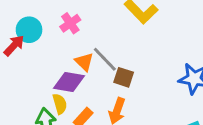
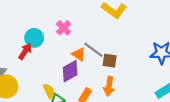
purple diamond: (69, 82) -> (70, 71), turned -30
yellow semicircle: (60, 104) -> (49, 91), moved

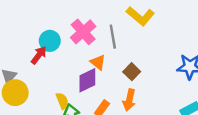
pink cross: (64, 28) -> (83, 32), size x1.5
gray line: (94, 50) -> (113, 37), moved, turned 40
brown square: (110, 61) -> (132, 72), turned 32

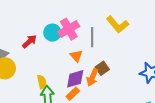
cyan circle: (50, 41) -> (52, 33), moved
purple diamond: (87, 80) -> (75, 79), moved
orange arrow: (129, 100) -> (92, 77), moved

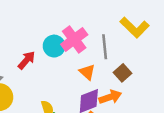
brown square: (102, 68) -> (123, 73), moved
orange arrow: (92, 77) -> (110, 97), turned -126

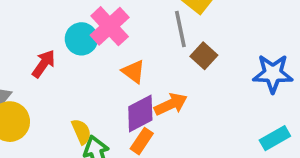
gray line: (105, 47) -> (180, 29), moved
brown square: (123, 73) -> (204, 56), moved

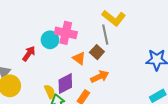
pink cross: (110, 26) -> (66, 33), turned -35
brown square: (204, 56) -> (97, 52), moved
purple diamond: (140, 113) -> (65, 84), moved

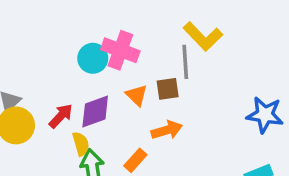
brown square: (97, 52) -> (168, 89), turned 32
red arrow: (29, 54) -> (61, 116), moved
purple diamond: (65, 84) -> (95, 112), moved

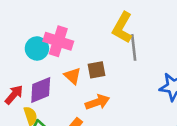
yellow L-shape: (203, 36) -> (122, 28), turned 76
gray line: (185, 62) -> (134, 47), moved

